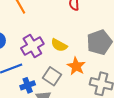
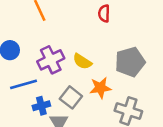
orange star: (76, 66) -> (100, 88), turned 30

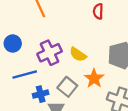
orange star: (100, 88) -> (94, 78), turned -30

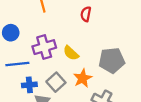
red semicircle: (98, 11) -> (86, 14), moved

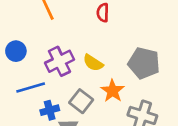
gray pentagon: (112, 60) -> (144, 63), turned 30

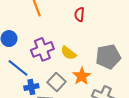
gray pentagon: (144, 63) -> (108, 57), turned -30
blue line: (31, 87) -> (18, 68), turned 50

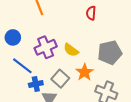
red semicircle: (79, 14) -> (91, 13), moved

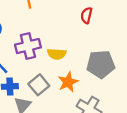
yellow semicircle: (71, 50) -> (57, 54), turned -42

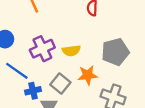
orange star: (68, 82) -> (88, 75), turned 30

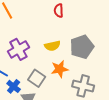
yellow semicircle: (71, 51) -> (52, 46), moved
blue cross: (33, 91) -> (14, 86), turned -32

